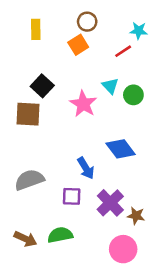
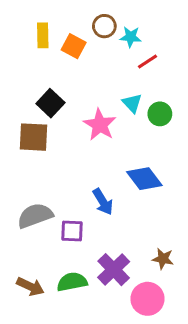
cyan star: (139, 31) -> (131, 37), moved
orange square: (78, 45) -> (74, 46), moved, turned -30
purple square: (72, 196) -> (72, 231), moved
purple cross: (110, 203) -> (114, 270), moved

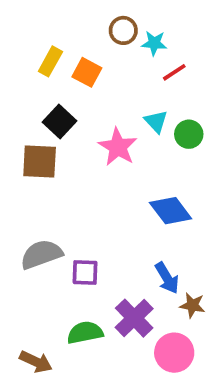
yellow rectangle: (43, 35) -> (50, 61), moved, turned 30
orange square: (74, 46) -> (87, 72), moved
blue arrow: (103, 202) -> (167, 278), moved
brown arrow: (30, 286) -> (36, 362), moved

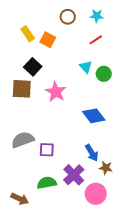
cyan star: (154, 43) -> (97, 16), moved
yellow rectangle: (50, 61) -> (28, 34), turned -63
pink star: (118, 147) -> (56, 92), moved

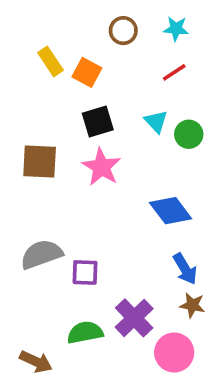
black square: (33, 67) -> (98, 121), moved, turned 30
blue arrow: (92, 153) -> (185, 269), moved

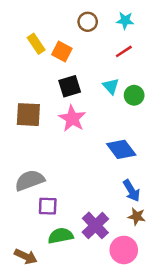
purple square: (85, 272) -> (48, 206), moved

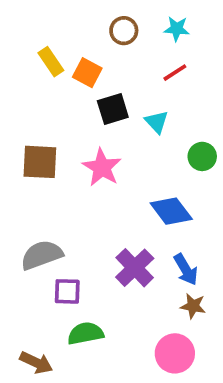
black square: (70, 86) -> (113, 109), moved
green circle: (134, 95) -> (202, 156), moved
purple cross: (95, 225) -> (135, 268), moved

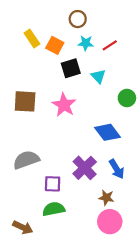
cyan star: (177, 29) -> (86, 43), moved
purple square: (67, 291) -> (53, 184), moved
brown star: (193, 306) -> (106, 198), moved

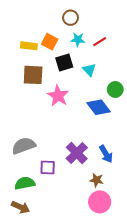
yellow rectangle: (32, 38) -> (29, 46), moved, turned -49
brown square: (25, 101) -> (33, 75), moved
blue diamond: (107, 132) -> (99, 107), moved
green semicircle: (54, 209) -> (25, 183), moved

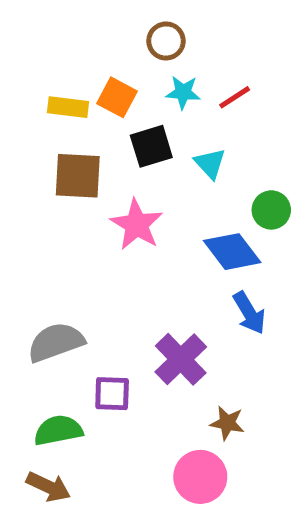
blue arrow: (106, 154) -> (249, 313), moved
pink circle: (100, 202) -> (200, 477), moved

